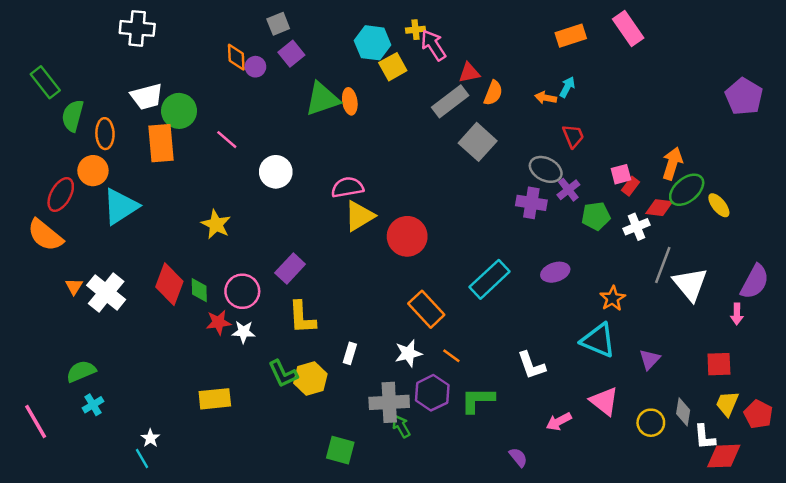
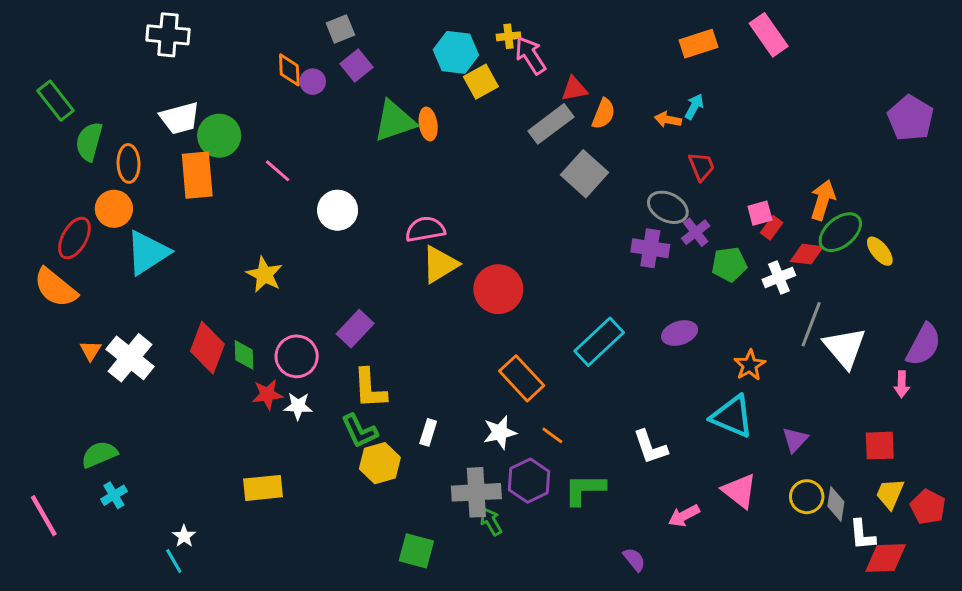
green L-shape: (283, 374) -> (359, 431), moved
yellow circle: (651, 423) -> (807, 497), moved

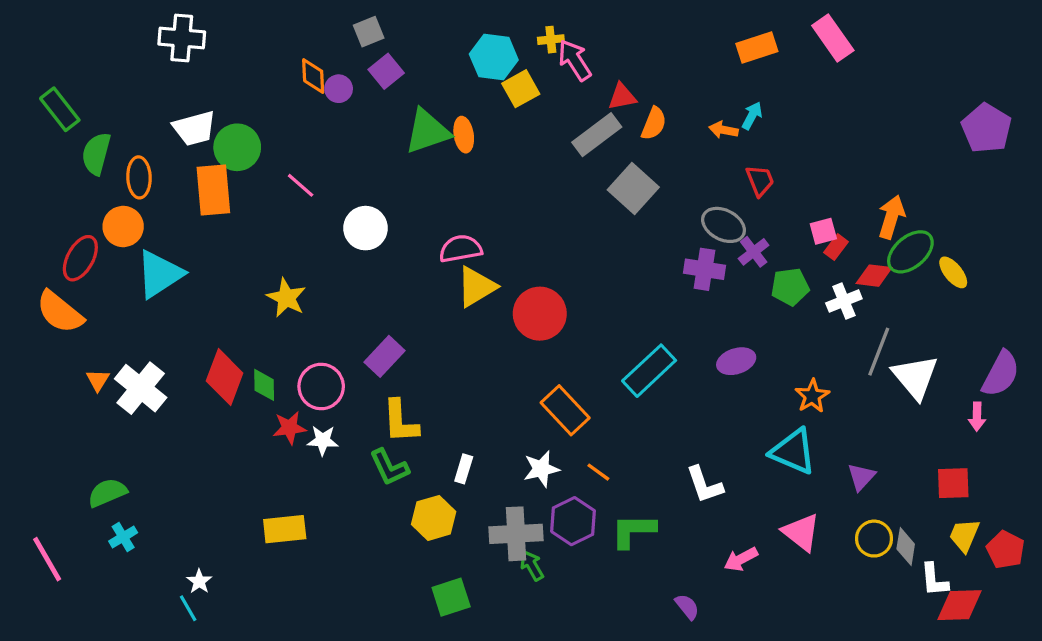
yellow hexagon: (380, 463) -> (434, 518), moved
green square: (416, 551) -> (451, 597), turned -33

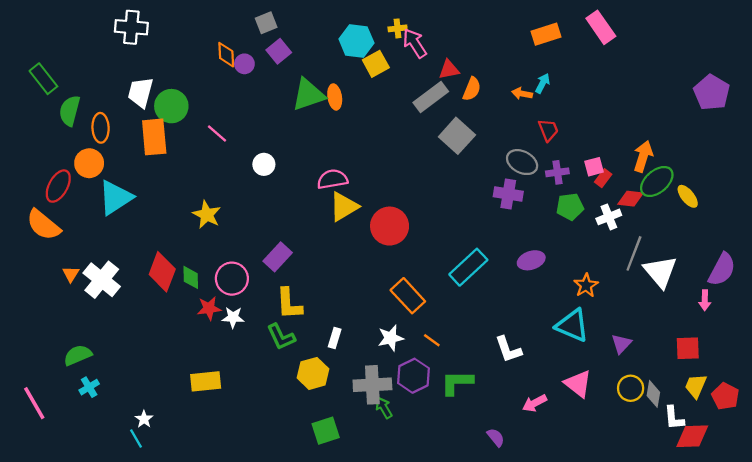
white trapezoid: (194, 128) -> (141, 92), turned 120
white circle: (366, 228) -> (264, 164), size x0.7
purple cross: (754, 252) -> (557, 172), moved, turned 30

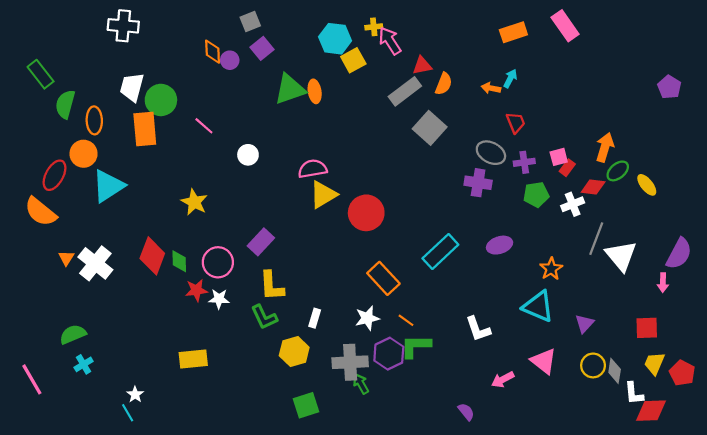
purple pentagon: (712, 92) -> (669, 87), size x0.7
green ellipse: (657, 181) -> (618, 171), size x0.7
green L-shape: (457, 383) -> (416, 346), moved

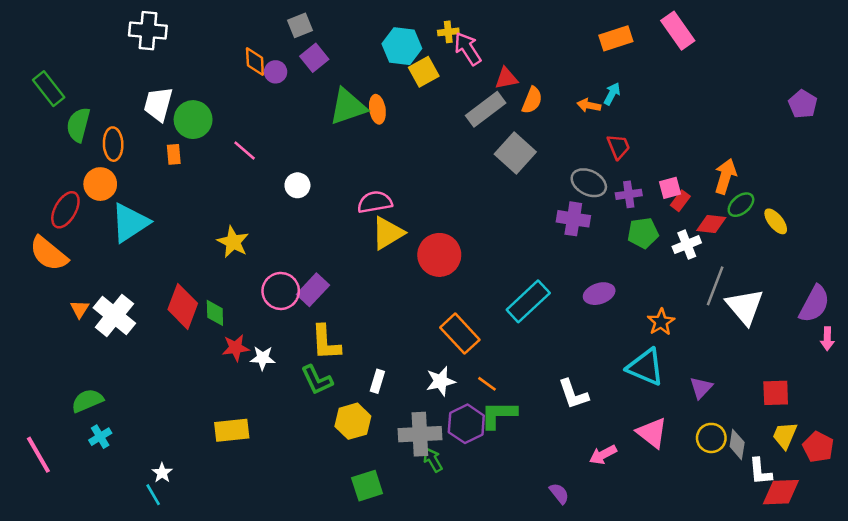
orange rectangle: (145, 129) -> (174, 154), size x0.5
pink circle: (218, 262) -> (281, 291), moved
pink arrow: (663, 283) -> (827, 339), moved

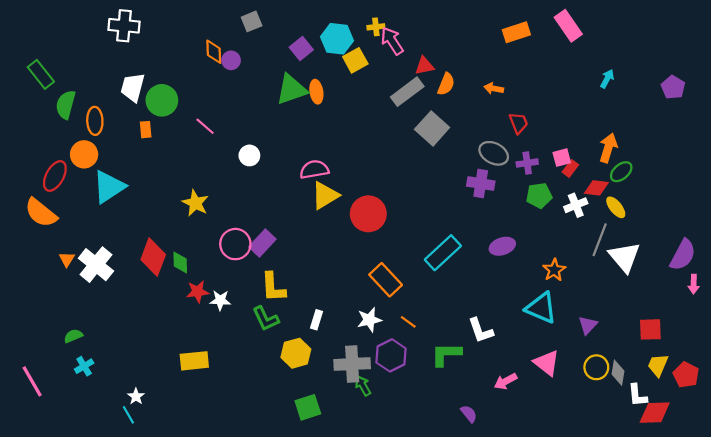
purple square: (314, 58) -> (301, 48), moved
cyan arrow: (612, 94) -> (607, 79), moved
yellow ellipse: (776, 221) -> (616, 207), moved
green semicircle: (87, 401) -> (73, 336), size x0.7
green L-shape: (499, 415) -> (446, 354), moved

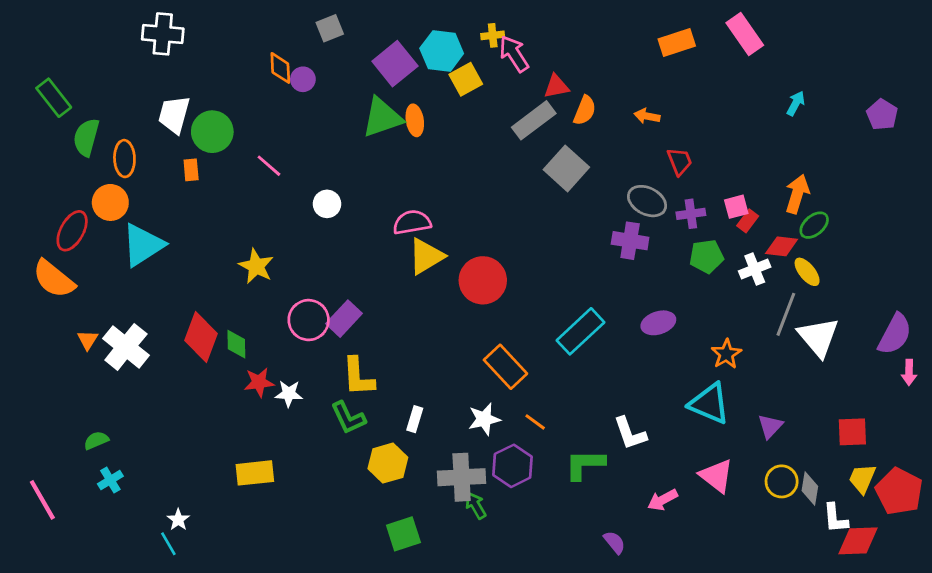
purple square: (301, 48) -> (395, 64), size x1.4
red pentagon: (686, 375) -> (899, 491), size x1.4

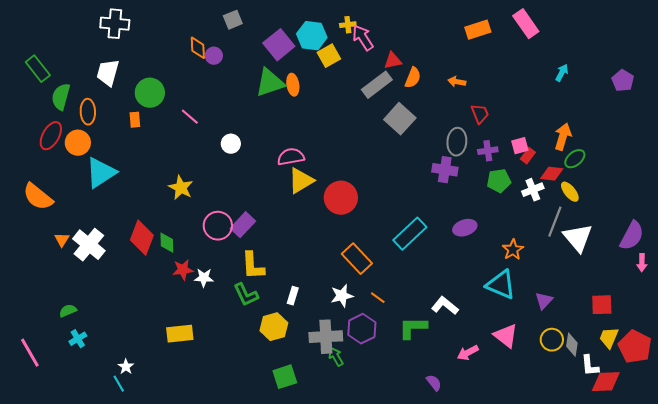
white trapezoid: (174, 115) -> (108, 73), moved
gray ellipse: (647, 201) -> (457, 142), turned 68
red ellipse: (72, 231) -> (51, 136), moved
white L-shape: (630, 433) -> (445, 306), turned 148

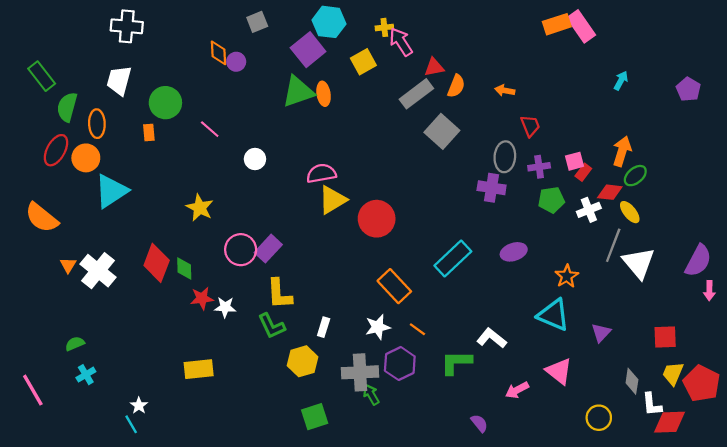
orange rectangle: (478, 30) -> (557, 24), moved
cyan hexagon: (312, 36) -> (329, 22), moved
yellow circle: (552, 340) -> (599, 418), moved

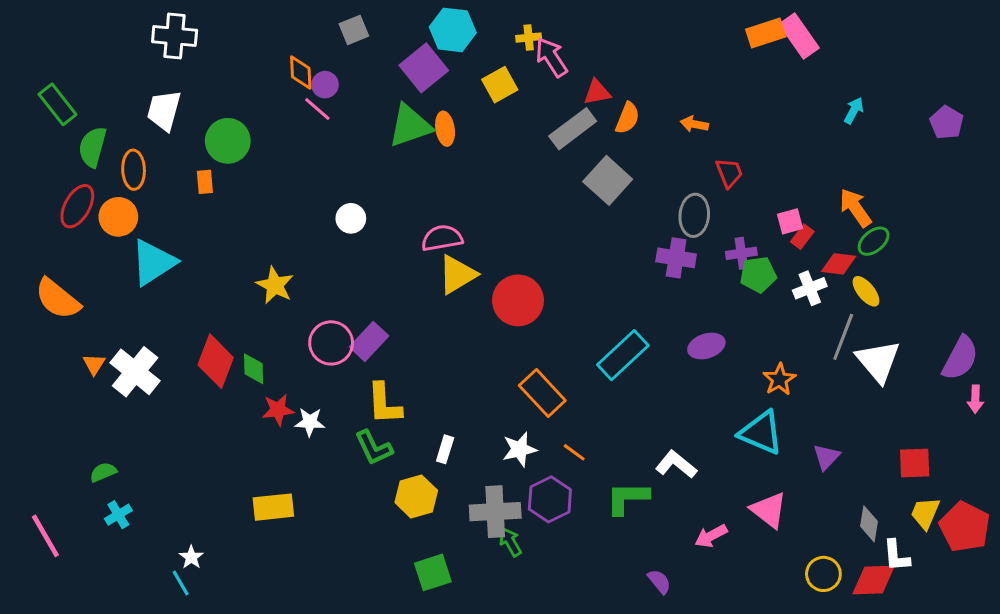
pink line: (210, 129) -> (317, 109), moved
orange arrow: (622, 151) -> (855, 208), turned -52
purple cross: (539, 167) -> (741, 253), moved
red diamond: (670, 422) -> (874, 580), moved

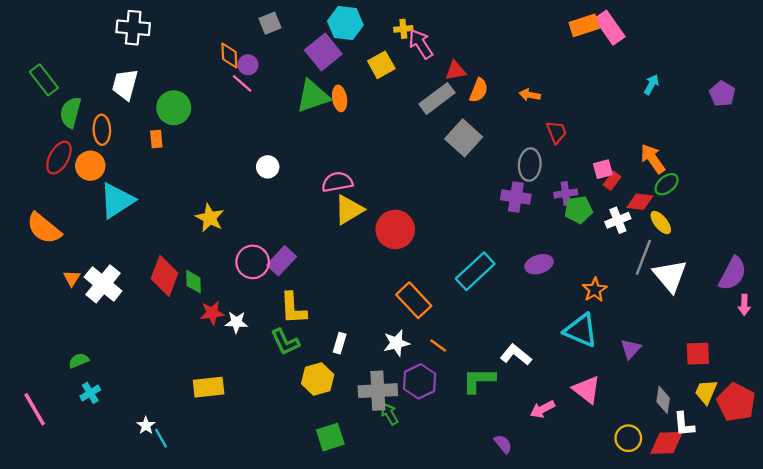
cyan line: (181, 583) -> (161, 438), moved

